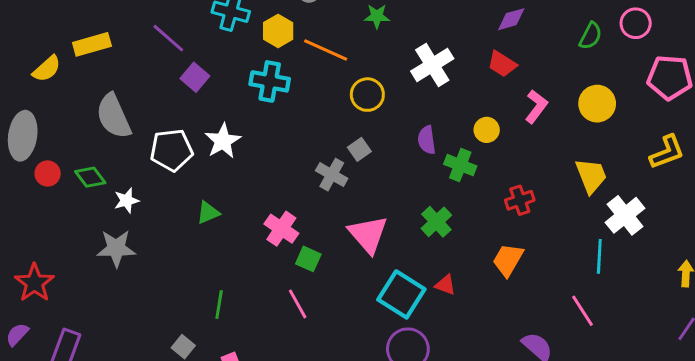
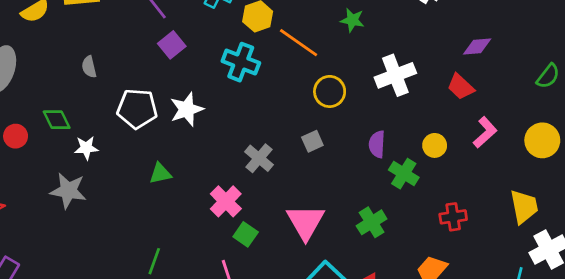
gray semicircle: (114, 116) -> (89, 67), size x0.5
red circle: (48, 173) -> (16, 136), moved
gray cross: (332, 175) -> (259, 158), moved

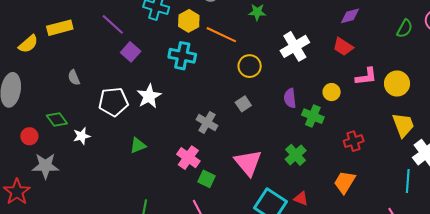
pink L-shape: (485, 132) -> (366, 77), turned 45
yellow circle: (542, 140) -> (397, 83), moved
gray star: (68, 191) -> (45, 166), moved

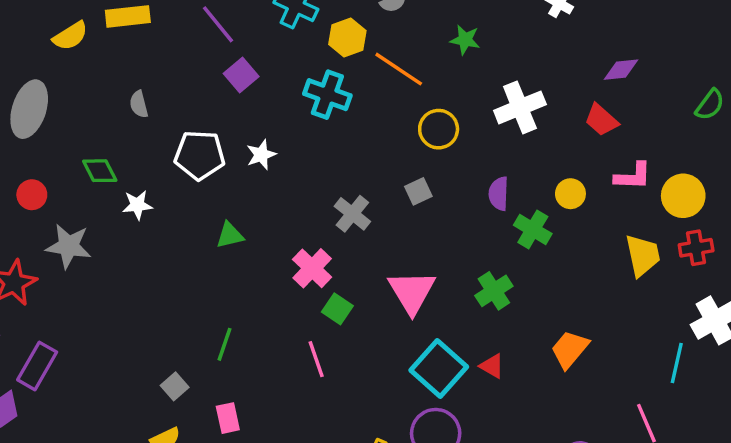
white star: (149, 96) -> (261, 155), size x0.7
yellow trapezoid: (403, 125) -> (643, 255), moved
red circle: (29, 136) -> (32, 195), moved
red cross: (354, 141) -> (696, 248), moved

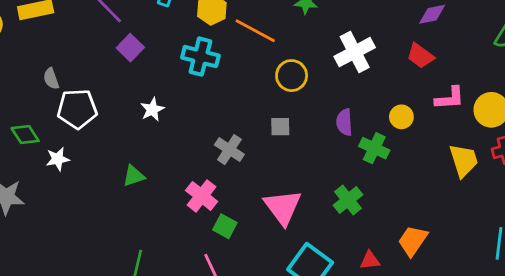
white pentagon: (200, 155) -> (77, 109), moved
gray square: (418, 191) -> (280, 127), turned 30
red triangle: (492, 366) -> (370, 260), moved, turned -30

